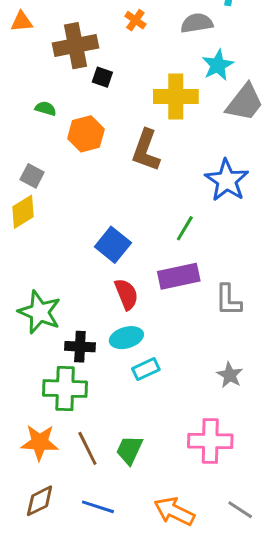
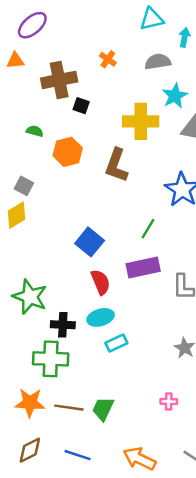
pink cross: (210, 441) -> (169, 401), size x0.5
brown line: (87, 448) -> (69, 408), turned -56

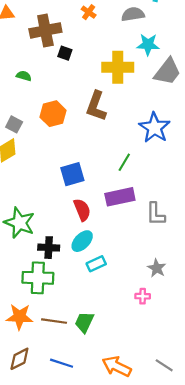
cyan star: (175, 96) -> (148, 45), turned 30
orange hexagon: (68, 152) -> (53, 114), moved
blue square: (90, 242) -> (72, 174), turned 35
cyan ellipse: (101, 317) -> (82, 241), turned -30
pink cross: (169, 401) -> (143, 296), moved

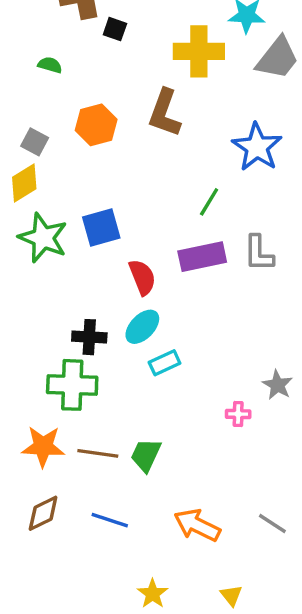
blue square: (72, 174) -> (101, 228), moved
gray L-shape: (156, 214) -> (259, 253), moved
green star: (19, 223) -> (43, 238), moved
gray star: (157, 268) -> (277, 385), moved

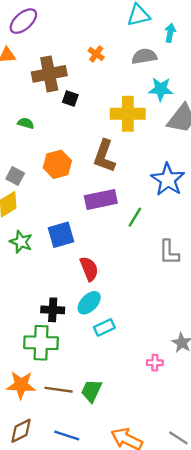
green star: (43, 238) -> (21, 242), size x0.7
purple rectangle: (202, 257) -> (101, 200), moved

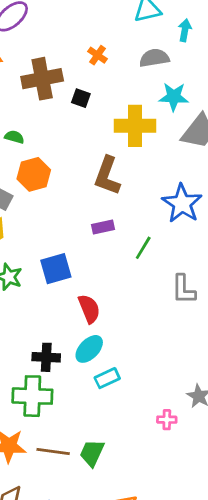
black square: (70, 99) -> (81, 98), moved
orange hexagon: (57, 164) -> (34, 174), moved
purple rectangle: (101, 200) -> (103, 227), size x0.6

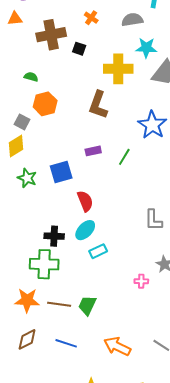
purple rectangle: (103, 227) -> (93, 151), moved
gray L-shape: (183, 289) -> (153, 220), moved

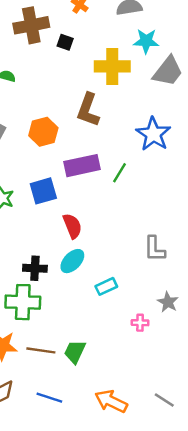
orange hexagon: (45, 104) -> (43, 132), moved
purple rectangle: (93, 151) -> (82, 166), size x1.8
cyan rectangle: (98, 251) -> (106, 286), moved

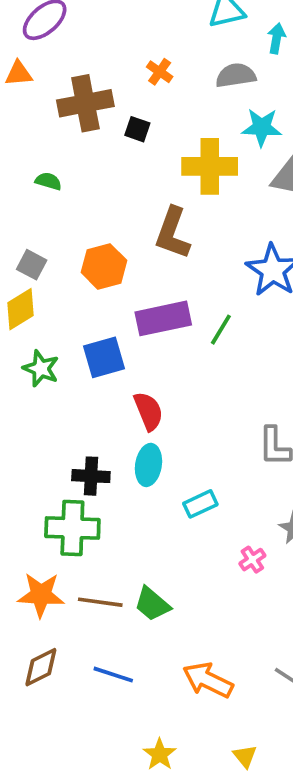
cyan ellipse: (72, 261) -> (148, 465), turned -35
pink cross: (140, 323) -> (252, 560), turned -35
green trapezoid: (75, 352) -> (152, 604), turned -75

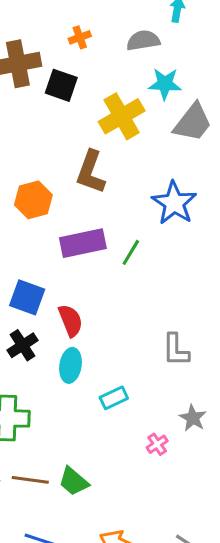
orange cross: (160, 72) -> (80, 37), turned 35
black square: (137, 129) -> (61, 85), size x1.5
yellow cross: (210, 166) -> (122, 116), turned -30
blue square: (104, 357) -> (27, 297), moved, turned 36
black cross: (91, 476) -> (23, 345), moved, turned -36

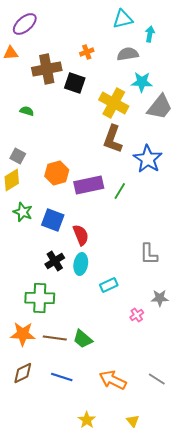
yellow cross: (122, 116) -> (114, 103), turned -32
brown L-shape: (91, 172) -> (113, 139), moved
orange hexagon: (33, 200) -> (57, 173), moved
black cross: (23, 345) -> (55, 261), moved
gray star: (193, 418) -> (160, 298), turned -30

